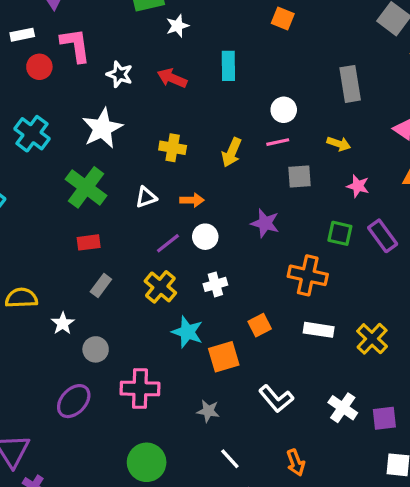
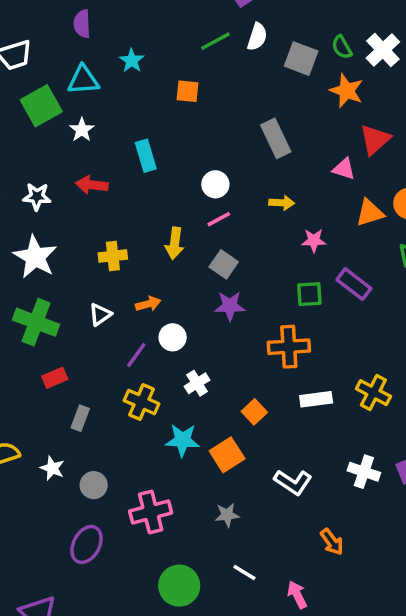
gray square: (300, 177) -> (224, 264), moved, turned -35
white line: (230, 459) -> (244, 572), moved

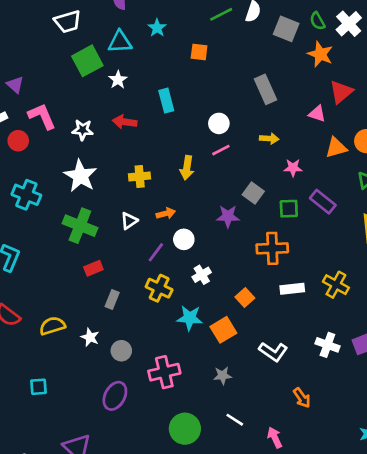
gray square: (224, 264) -> (253, 193), moved

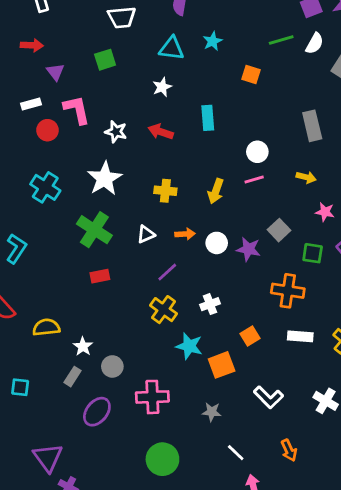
green square: (87, 61) -> (105, 60), moved, size x0.7
white circle: (184, 239) -> (217, 243), moved
gray rectangle: (112, 299) -> (73, 377), moved
white line: (235, 420) -> (236, 453), moved

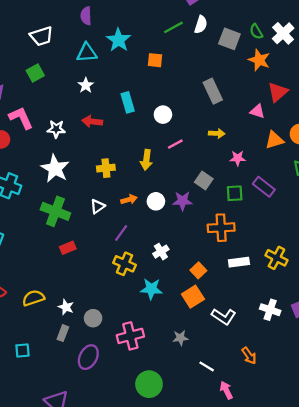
cyan star: (213, 41) -> (118, 40), size x1.5
white circle: (257, 152) -> (163, 115), moved
orange square: (222, 365) -> (193, 297), moved

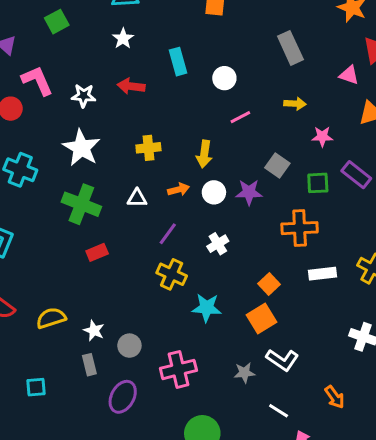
yellow arrow: (146, 160) -> (204, 154), moved
white triangle: (98, 206) -> (137, 198), turned 35
white cross: (161, 252) -> (218, 244), moved
white L-shape: (224, 316) -> (282, 360), moved
gray rectangle: (63, 333) -> (89, 365), turned -35

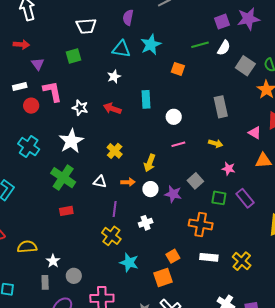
yellow cross: (148, 148) -> (115, 151), turned 35
purple line: (168, 234) -> (115, 209), turned -42

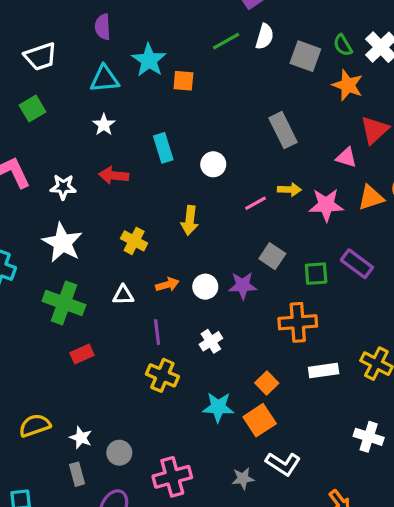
orange square: (178, 69) -> (183, 81), moved
pink line: (178, 144) -> (256, 203), moved
yellow arrow: (150, 163) -> (190, 220), moved
pink star: (228, 169) -> (326, 205), moved, size x1.5
cyan star: (129, 263) -> (218, 407), moved

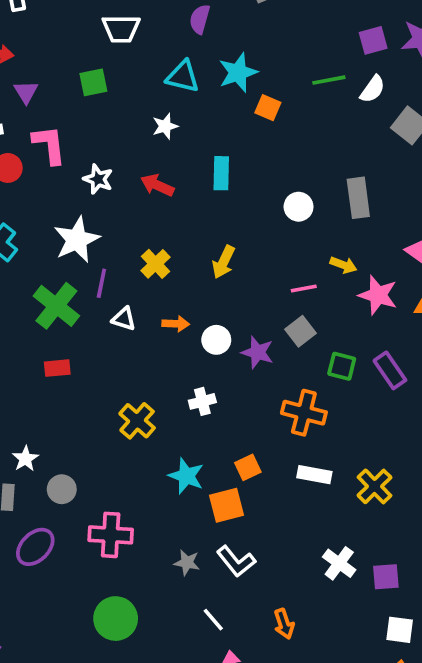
white circle: (213, 164) -> (299, 207), moved
pink line: (256, 203) -> (304, 288), moved
purple line: (157, 332) -> (101, 283), moved

